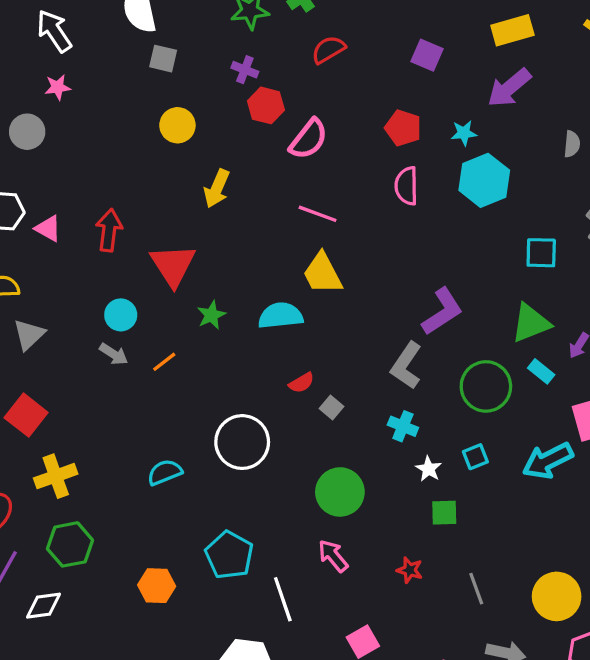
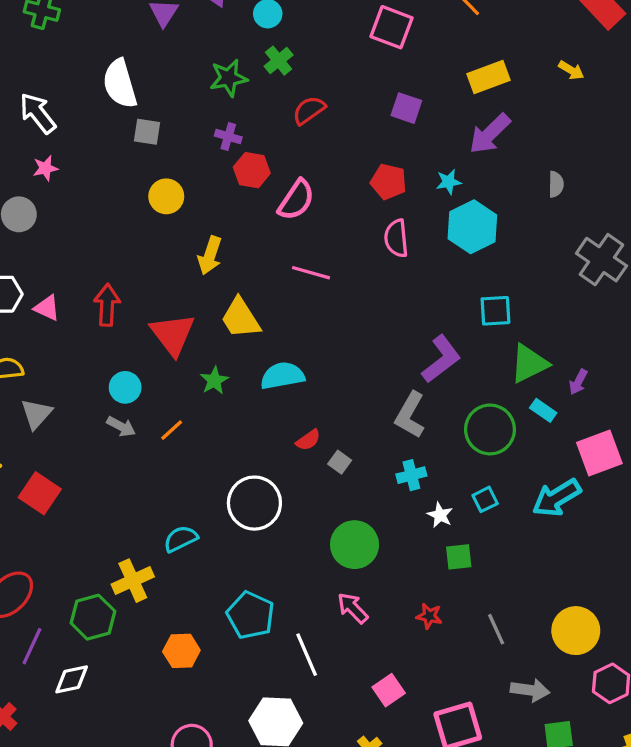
cyan square: (541, 253) -> (495, 311), moved
yellow trapezoid: (322, 273) -> (241, 318), moved
cyan cross: (403, 426) -> (411, 475), turned -32
yellow cross: (56, 476) -> (133, 581), moved

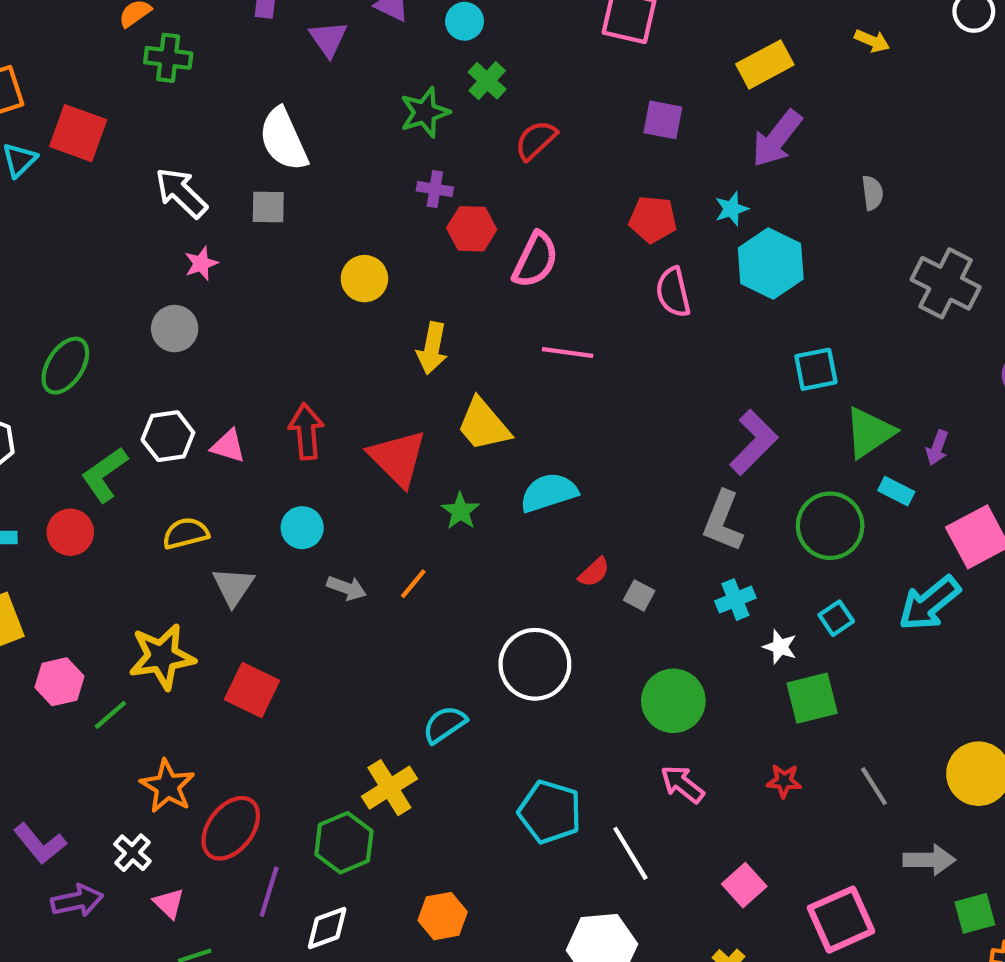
gray square: (147, 132) -> (268, 207), moved
cyan circle: (125, 387) -> (302, 528), moved
green square: (459, 557) -> (812, 698), size x1.4
orange hexagon: (181, 651) -> (443, 916), moved

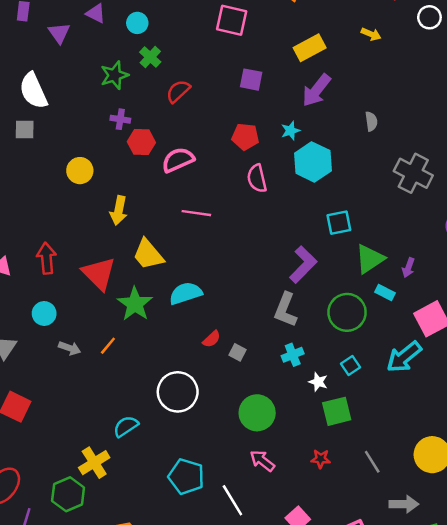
pink semicircle: (535, 260) -> (178, 160), turned -140
green star: (460, 511) -> (135, 304), size x1.6

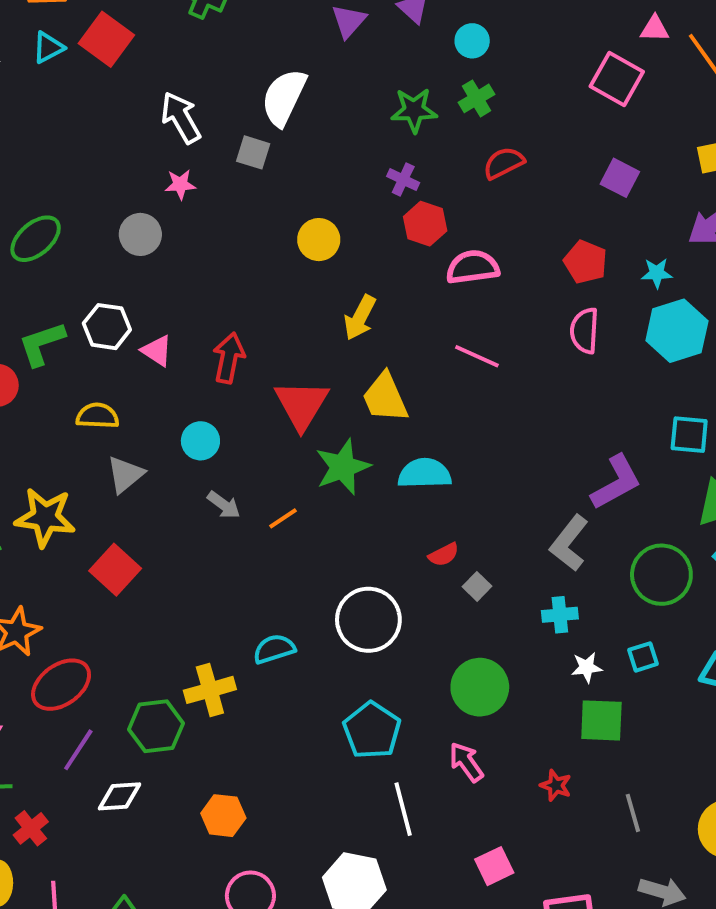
white semicircle: (33, 91) -> (284, 97), turned 33
white star: (318, 382) -> (587, 667), turned 30
cyan pentagon: (186, 477) -> (372, 730), moved

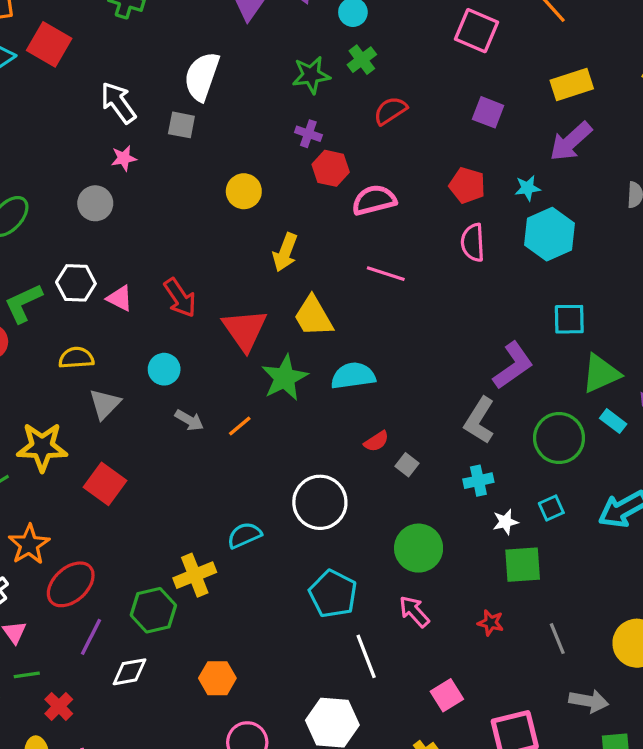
red arrow: (229, 358) -> (180, 298), turned 141

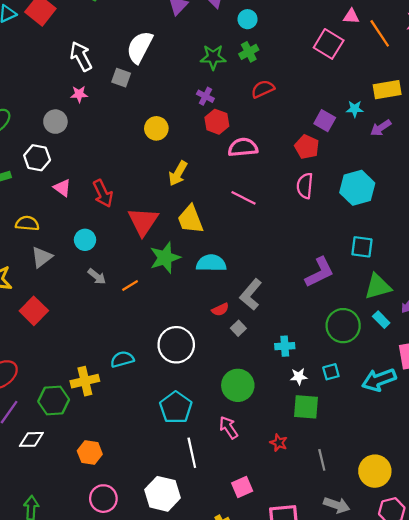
purple square: (488, 112) -> (325, 121), moved
purple arrow: (571, 142) -> (381, 128), size x0.7
cyan star: (528, 188) -> (355, 109), moved
white hexagon: (76, 283) -> (37, 158), moved
gray L-shape: (479, 420) -> (251, 294), moved

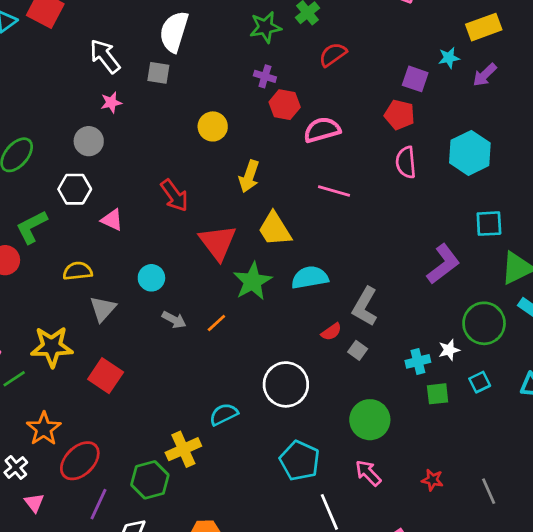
red arrow: (103, 193) -> (174, 195), moved
white star: (299, 376) -> (449, 350), moved
green square: (306, 407) -> (438, 394), moved, size x0.7

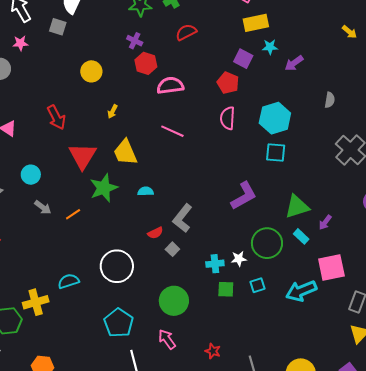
yellow rectangle: (484, 27) -> (256, 23), moved
yellow arrow: (249, 176) -> (112, 111), size x0.6
cyan square: (489, 224) -> (276, 152), moved
cyan semicircle: (310, 278) -> (146, 191), size x0.6

